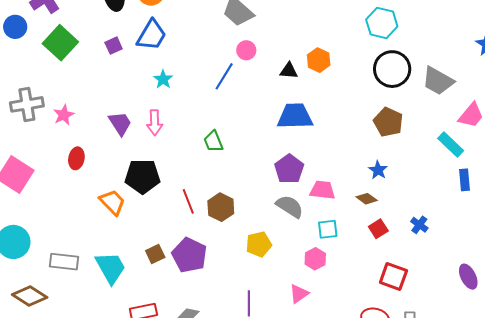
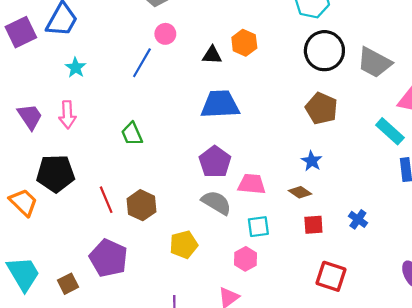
purple square: (114, 46) -> (21, 32), size x1.6
red square: (378, 229) -> (313, 225), turned 30
brown square: (155, 254) -> (68, 284), moved

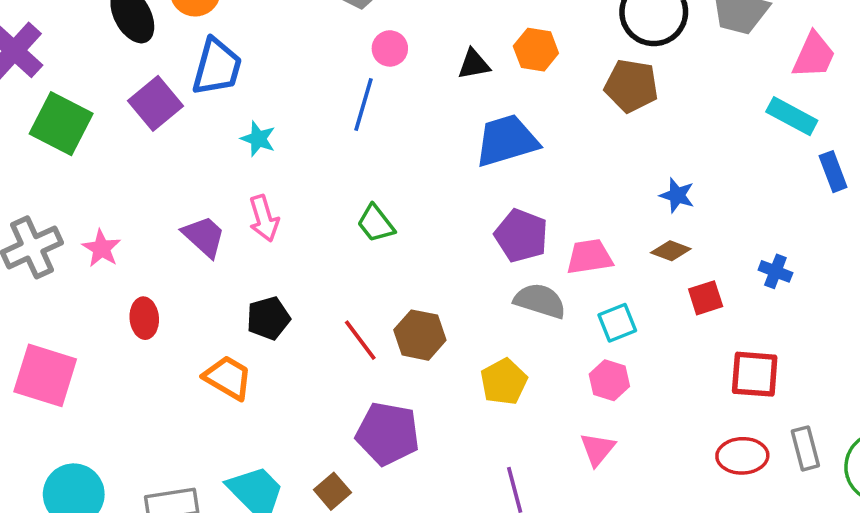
orange hexagon: (244, 43) -> (536, 50), moved
brown pentagon: (322, 108) -> (631, 86), moved
black pentagon: (56, 174) -> (268, 318), size x0.7

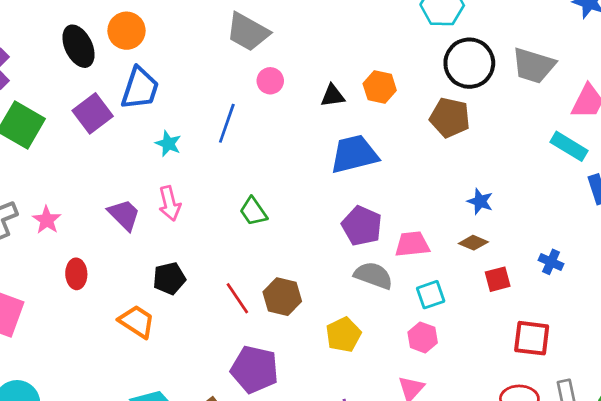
blue line: (364, 104) -> (227, 123), moved

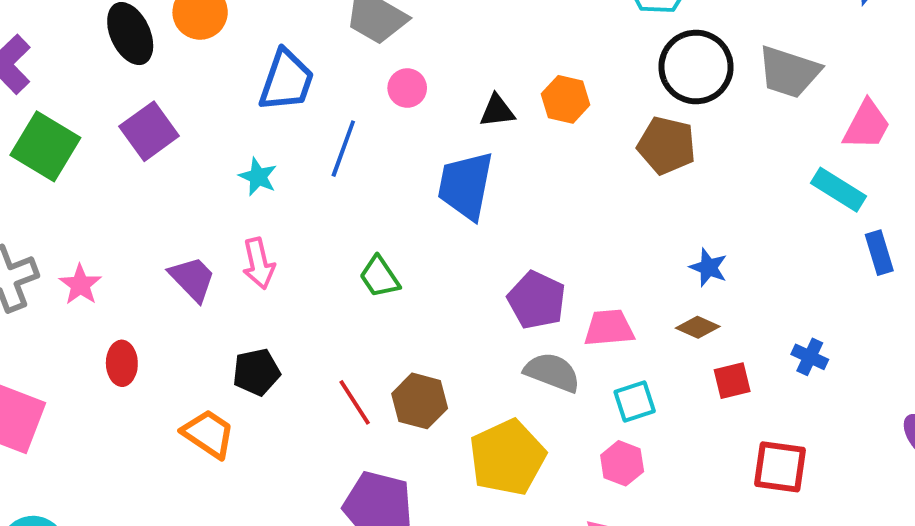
blue trapezoid: (140, 88) -> (286, 81), moved
blue trapezoid: (354, 154) -> (466, 186), moved, turned -66
yellow pentagon: (343, 335) -> (507, 457), size x1.5

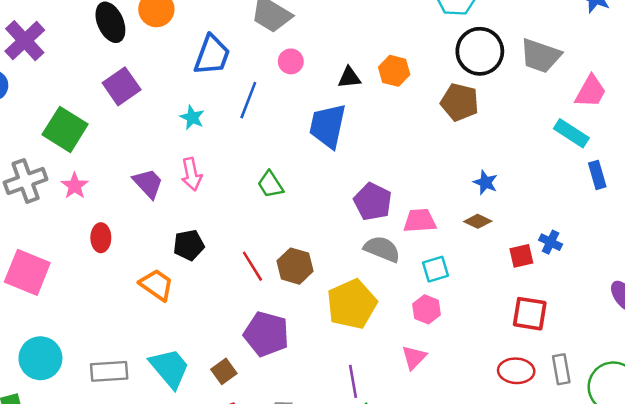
green square: (45, 146) -> (65, 129), moved
red square: (732, 381) -> (521, 256), moved

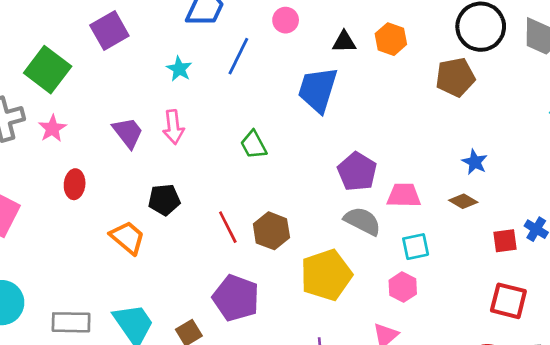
brown pentagon: (460, 102) -> (455, 77), turned -30

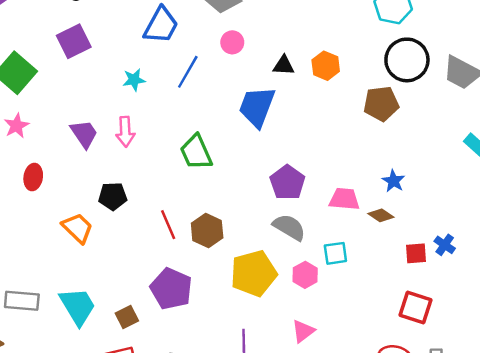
cyan star: (179, 69) -> (134, 80), turned 30
green trapezoid: (254, 145) -> (196, 152), size x1.4
pink trapezoid: (404, 195) -> (344, 199), moved
pink hexagon: (403, 287) -> (305, 275), moved

